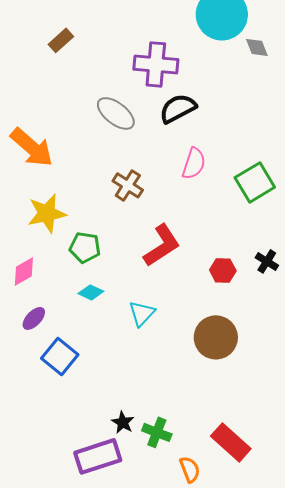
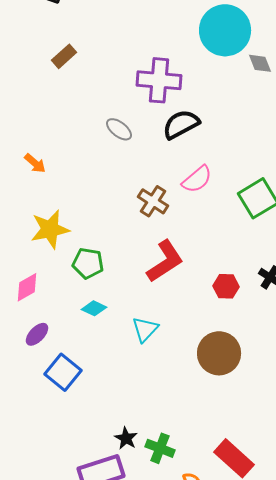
gray ellipse: (116, 113) -> (119, 129), size x0.7
orange arrow: (32, 147) -> (35, 163), size x0.5
pink semicircle: (194, 163) -> (197, 179), turned 32
brown cross: (128, 185) -> (153, 201), moved

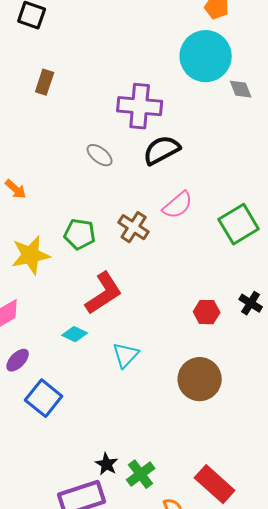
brown rectangle: (64, 56) -> (45, 82), turned -30
red L-shape: (165, 261) -> (104, 293), moved
green pentagon: (88, 263) -> (80, 234), moved
green cross: (160, 448) -> (141, 474), turned 32

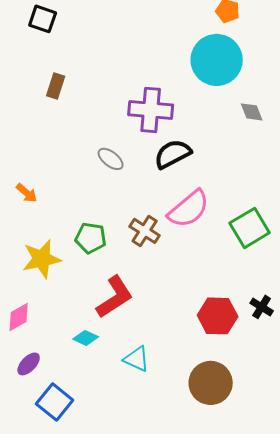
gray diamond: (241, 89) -> (252, 112), moved
pink semicircle: (178, 205) -> (189, 209), size x1.4
red hexagon: (207, 312) -> (218, 316), size x1.5
cyan triangle: (126, 355) -> (137, 359), turned -48

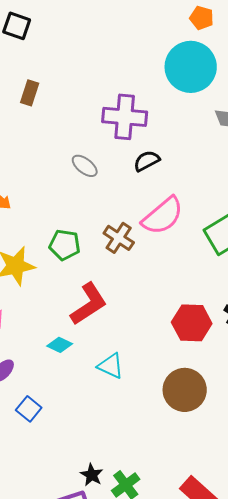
black semicircle: (173, 154) -> (147, 161), size x0.7
blue square: (55, 402) -> (29, 409), size x0.7

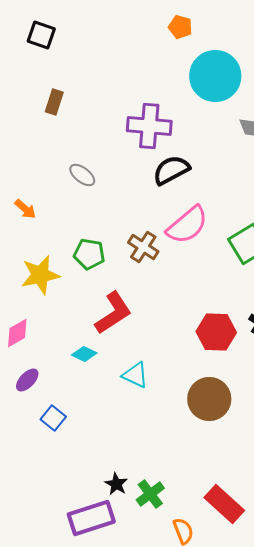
orange pentagon: (202, 18) -> (180, 27), moved
black semicircle: (147, 161) -> (171, 170), size x1.4
gray ellipse: (85, 166) -> (82, 175), moved

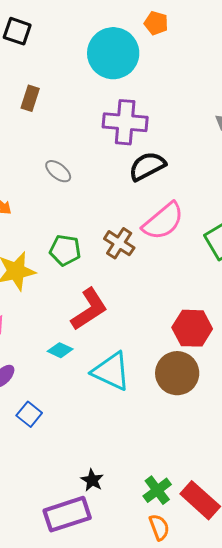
cyan circle: (215, 76) -> (113, 53), moved
cyan triangle: (135, 375) -> (111, 371), size x1.5
brown circle: (209, 399) -> (177, 373), moved
green cross: (150, 494) -> (157, 490), moved

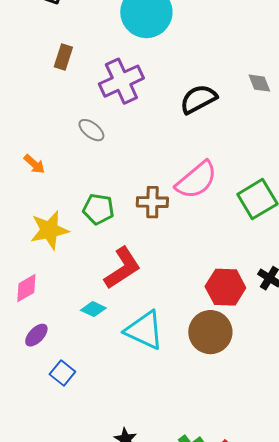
purple cross: (125, 122) -> (121, 81), moved, turned -30
black semicircle: (147, 166) -> (198, 99), moved
brown cross: (119, 243) -> (152, 202), turned -32

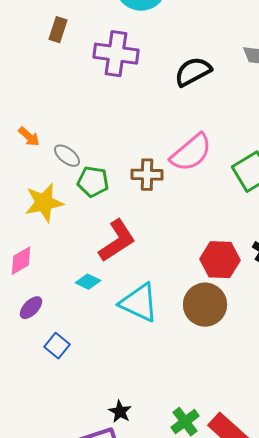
purple cross: (121, 81) -> (116, 54), turned 33
gray ellipse: (91, 130) -> (67, 156), moved

